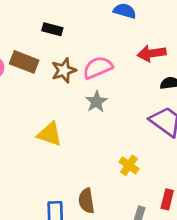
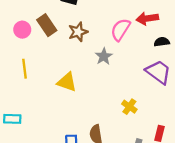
brown rectangle: (24, 62) -> (47, 25), turned 35
pink semicircle: (98, 68) -> (120, 30), moved, turned -35

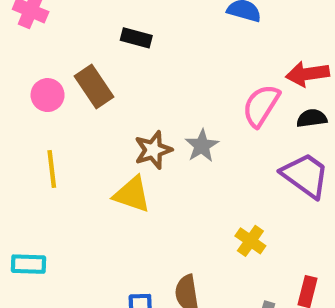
red arrow: (147, 18) -> (307, 74), moved
pink semicircle: (120, 30) -> (261, 106), moved
brown star: (78, 32) -> (153, 150), moved

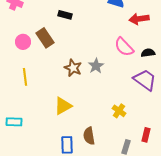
red arrow: (307, 74) -> (139, 19), moved
pink semicircle: (261, 106) -> (124, 47), turned -75
brown star: (153, 150) -> (73, 68), turned -30
yellow triangle: (132, 194) -> (63, 106), moved, turned -48

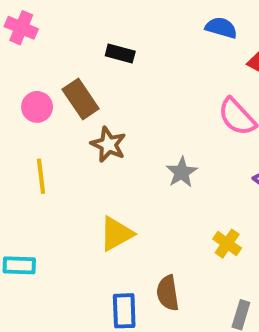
gray star: (96, 66) -> (182, 172), moved
brown star: (73, 68) -> (108, 145), moved

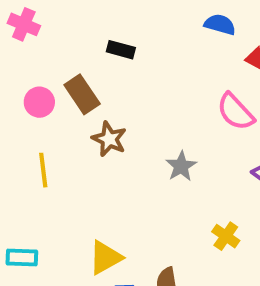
yellow triangle: (116, 234) -> (105, 258), moved

